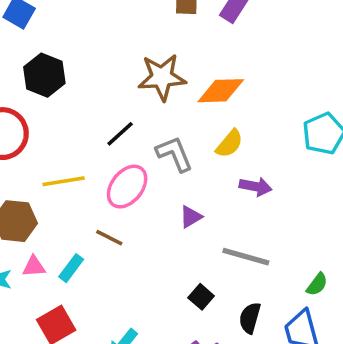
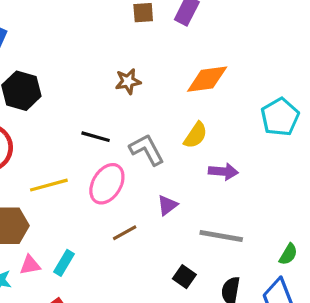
brown star: (162, 77) -> (128, 81), size x0.6
orange diamond: (221, 91) -> (207, 79), moved
black line: (120, 134) -> (96, 137), turned 64
brown line: (109, 238) -> (125, 233), moved, turned -50

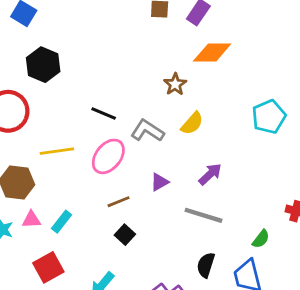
orange diamond: (207, 79) -> (212, 52), moved
brown star: (128, 81) -> (175, 84), moved, turned -30
gray L-shape: (147, 150) -> (147, 131), turned -36
purple arrow: (223, 172) -> (210, 174), moved, turned -55
black square: (184, 277) -> (125, 235), moved

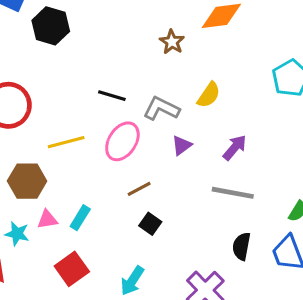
black hexagon: (43, 65) -> (51, 26), moved
brown star: (175, 84) -> (172, 42), moved
purple triangle: (159, 182) -> (182, 145), moved

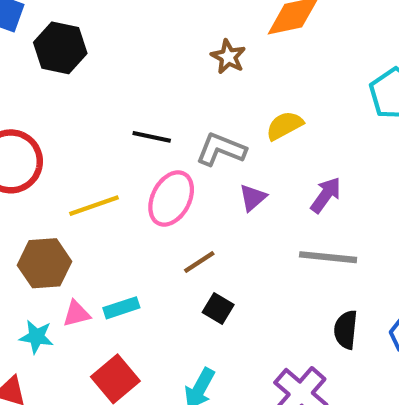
yellow semicircle: (209, 95) -> (285, 126), turned -148
cyan rectangle: (80, 218) -> (121, 308), turned 45

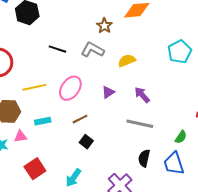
black line: (152, 137) -> (57, 49), moved
gray L-shape: (221, 149) -> (92, 50), moved
purple arrow: (326, 195) -> (142, 95), turned -84
cyan rectangle: (121, 308) -> (43, 121), moved

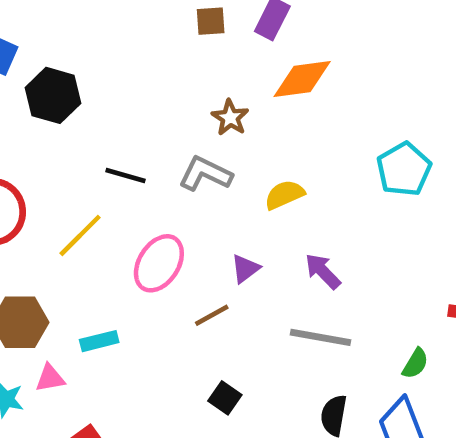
yellow line: (34, 87) -> (80, 235), moved, turned -30
brown line: (80, 119) -> (212, 315), moved
black square: (86, 142) -> (225, 398), moved

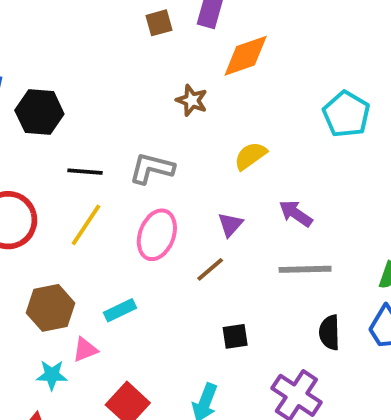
gray L-shape: (205, 174) -> (152, 168), moved
black line: (125, 175) -> (85, 172), moved
black square: (225, 398) -> (235, 336), turned -32

